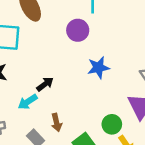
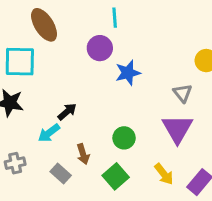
blue star: (98, 68) -> (128, 73), moved
green circle: (112, 124) -> (124, 138), moved

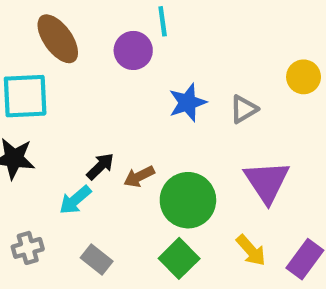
purple circle: (100, 48) -> (133, 50), moved
gray triangle: (182, 93) -> (244, 109), moved, turned 42
green circle: (124, 138) -> (188, 200), size x1.6
brown arrow: (83, 154) -> (139, 177), moved, turned 84

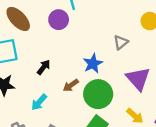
blue star: (188, 103) -> (93, 64), moved
black arrow: (100, 166) -> (44, 67), moved

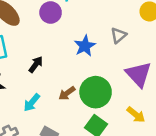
blue star: (93, 64) -> (85, 46), moved
brown arrow: (71, 85) -> (67, 93), moved

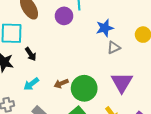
blue star: (85, 46) -> (105, 28), moved
black arrow: (36, 64) -> (31, 54), moved, turned 96

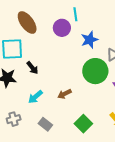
blue star: (105, 28) -> (89, 40), moved
green circle: (84, 88) -> (95, 71), moved

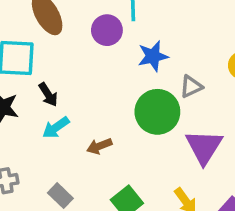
cyan arrow: (35, 97) -> (56, 128), moved

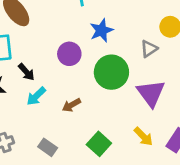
purple circle: (107, 30) -> (69, 54), moved
gray triangle: (191, 86) -> (149, 49), moved

